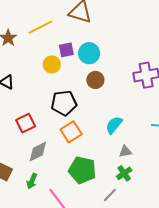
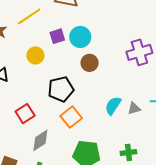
yellow circle: (52, 64) -> (35, 55), moved
gray triangle: (125, 151) -> (134, 108), moved
green cross: (124, 173) -> (128, 152), turned 35

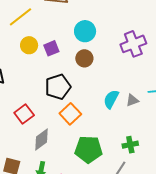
purple square: (57, 36) -> (51, 48), moved
cyan circle: (80, 37) -> (85, 31), moved
yellow circle: (35, 55) -> (29, 45), moved

